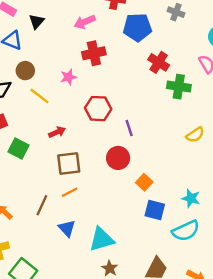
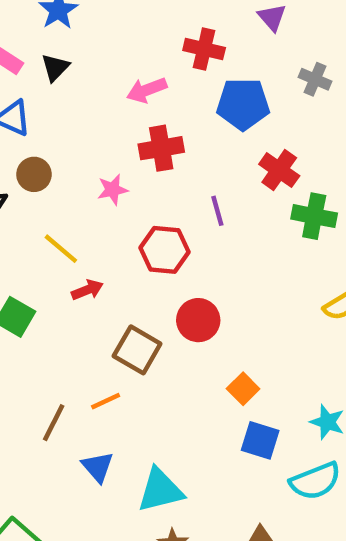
black triangle: (37, 21) -> (55, 67), moved
yellow line: (39, 96) -> (61, 249), moved
purple line: (129, 128) -> (217, 211), moved
red circle: (118, 158) -> (198, 320), moved
brown square: (69, 163) -> (137, 350), moved, turned 35

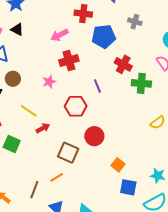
black triangle: (55, 67) -> (17, 29), turned -40

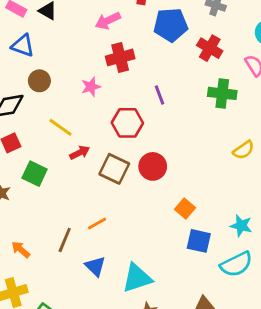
red cross: (123, 64) -> (210, 48), moved
brown square: (68, 153) -> (114, 169), moved

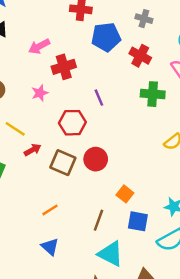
pink arrow: (108, 21) -> (39, 46), moved
brown line: (65, 240) -> (99, 220), moved
cyan triangle: (137, 278) -> (111, 254), moved, turned 48

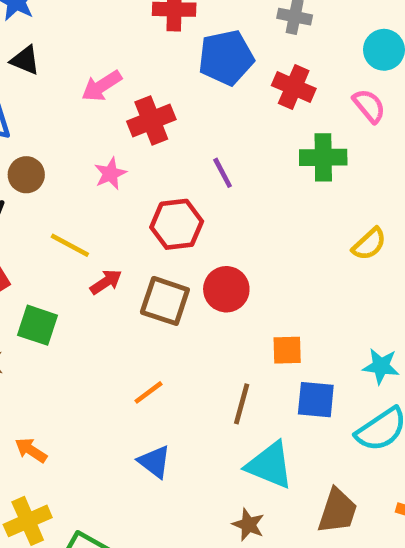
orange square: (125, 194) -> (287, 350), turned -35

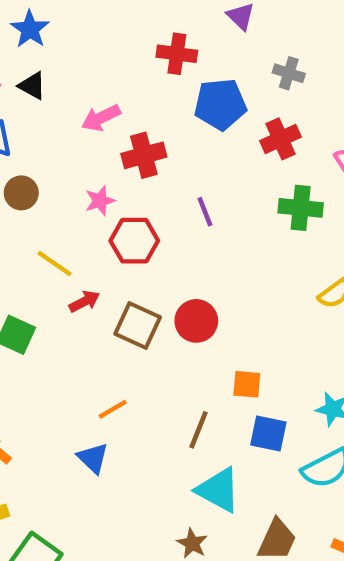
red cross: (294, 87) -> (280, 139), turned 36
red hexagon: (177, 224) -> (134, 241), moved
blue triangle: (154, 462) -> (93, 458), moved

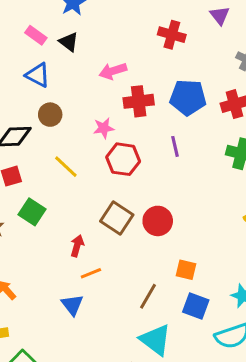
blue pentagon: (220, 104) -> (188, 97), moved
red arrow: (84, 301) -> (77, 246), moved, turned -55

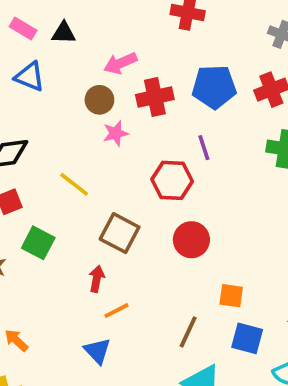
black triangle: (69, 42) -> (64, 33), turned -30
brown circle: (50, 115) -> (99, 100), moved
red hexagon: (123, 159) -> (172, 180), moved
brown square: (117, 218) -> (120, 233), moved

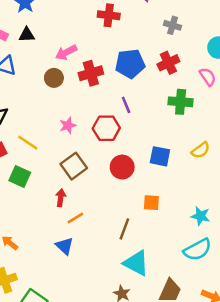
pink star: (116, 133) -> (68, 125), moved
yellow line: (74, 184) -> (28, 143), moved
brown square: (120, 233) -> (74, 166), turned 30
blue square: (247, 338) -> (160, 156), moved

